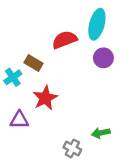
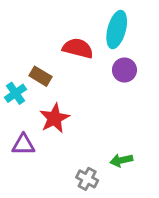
red semicircle: (65, 40) -> (78, 48), turned 35

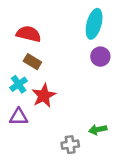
red semicircle: (78, 48) -> (29, 34), moved
cyan cross: (16, 93) -> (19, 84), moved
gray cross: (87, 179) -> (70, 145), turned -36

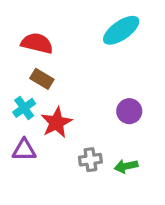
cyan ellipse: (94, 24) -> (121, 30), turned 40
purple circle: (100, 57) -> (129, 111), moved
gray cross: (70, 145) -> (90, 160), moved

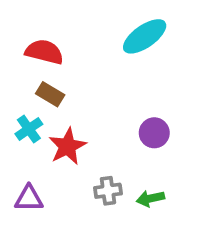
purple triangle: (24, 150) -> (29, 198), moved

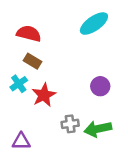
purple triangle: (29, 198) -> (21, 141), moved
green arrow: (150, 198) -> (98, 129), size x1.5

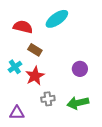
cyan ellipse: (94, 24) -> (57, 19), moved
brown rectangle: (33, 61) -> (35, 50), moved
gray cross: (70, 124) -> (48, 99), moved

